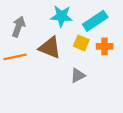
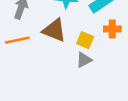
yellow square: (81, 43) -> (85, 40), moved

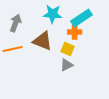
orange cross: (112, 29) -> (75, 32), moved

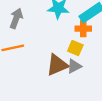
brown triangle: (43, 41) -> (57, 65), moved, turned -45

